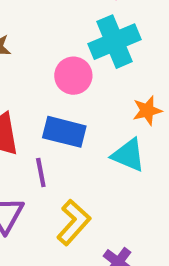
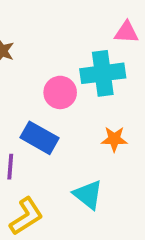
cyan triangle: (128, 155) -> (88, 195), moved

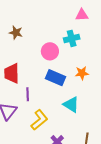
cyan cross: (103, 73) -> (72, 38), size x0.7
blue rectangle: (39, 138) -> (56, 78), moved

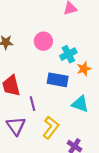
cyan cross: (72, 38) -> (68, 54), moved
pink circle: (50, 51) -> (43, 41), moved

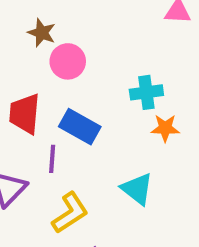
pink circle: (43, 41) -> (68, 61), moved
blue rectangle: (58, 80) -> (80, 127), moved

